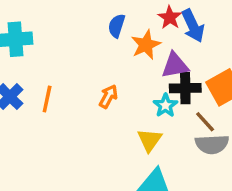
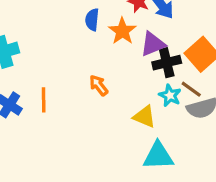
orange arrow: (108, 96) -> (99, 85), turned -55
cyan star: (165, 105) -> (170, 95), moved
yellow triangle: (150, 140) -> (145, 117), turned -30

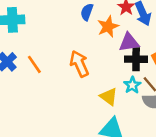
orange arrow: (99, 85) -> (79, 64), size x1.5
orange line: (44, 100) -> (34, 64), turned -48

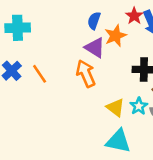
purple triangle: (129, 42) -> (95, 48), moved, turned 40
cyan star: (132, 85) -> (139, 106), moved

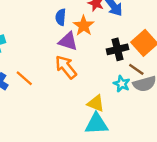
yellow triangle: (115, 108) -> (96, 103), moved
cyan triangle: (118, 141) -> (96, 124), moved

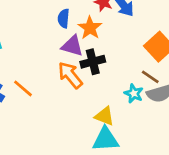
black cross: (118, 49) -> (93, 62), moved

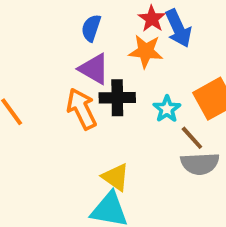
orange star: (90, 28) -> (146, 51), moved, turned 30
cyan star: (134, 93) -> (167, 109), moved

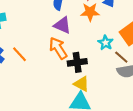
black cross: (117, 98) -> (77, 62), moved

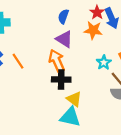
black cross: (77, 62) -> (61, 80), moved

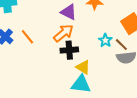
orange arrow: (57, 61) -> (63, 33), turned 80
cyan star: (104, 62) -> (105, 40), moved

